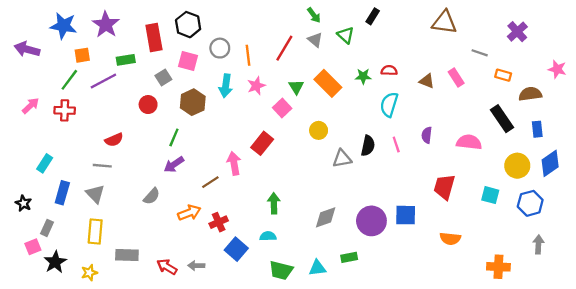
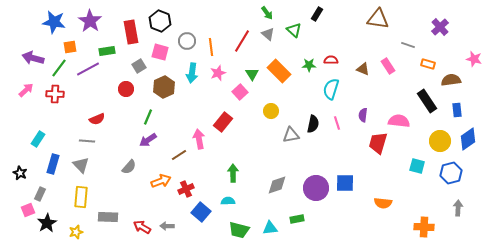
purple arrow: (27, 49) -> (33, 58), moved
red trapezoid: (444, 187) -> (378, 143), moved

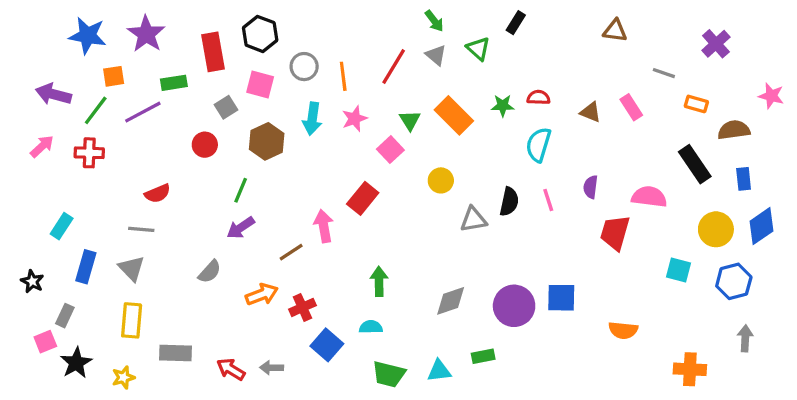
brown triangle: (378, 19) -> (615, 31), size x0.7

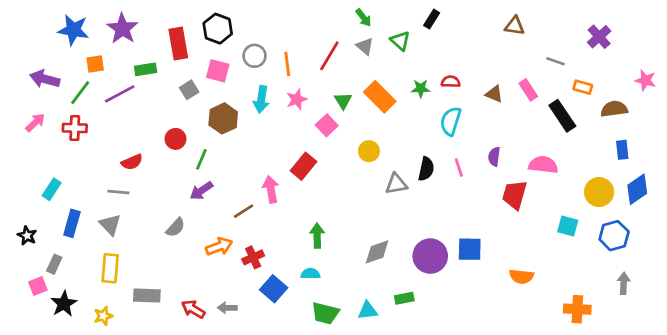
red circle: (205, 145) -> (176, 139), moved
black rectangle: (695, 164) -> (562, 116), moved

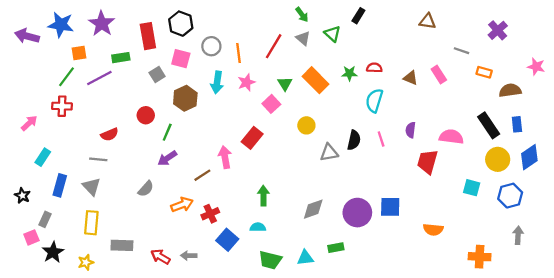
purple arrow: (45, 79) -> (27, 36), moved
black rectangle: (562, 116) -> (489, 125), moved
pink arrow: (35, 123) -> (29, 123), moved

